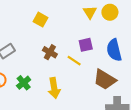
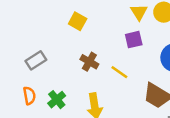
purple square: (86, 45) -> (134, 40), moved

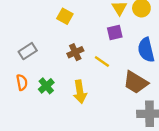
brown cross: (89, 62) -> (75, 52), turned 35

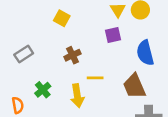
yellow line: (102, 61) -> (95, 78), moved, turned -35
orange semicircle: (22, 82) -> (18, 105), moved
brown trapezoid: (136, 82) -> (134, 86), turned 36

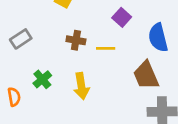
purple square: (113, 35) -> (122, 17), turned -35
brown cross: (73, 55) -> (76, 40), turned 35
yellow line: (95, 78) -> (106, 48), moved

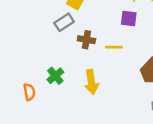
purple square: (122, 17) -> (129, 19), turned -35
gray rectangle: (21, 39) -> (64, 22), moved

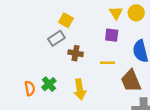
yellow line: (114, 47) -> (107, 63), moved
orange semicircle: (29, 92) -> (30, 88), moved

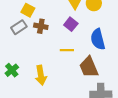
purple square: (112, 35) -> (71, 24), turned 32
brown cross: (76, 53) -> (41, 26), moved

